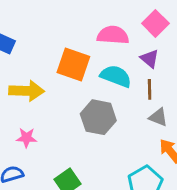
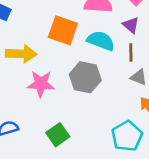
pink star: (27, 138) -> (41, 84), moved, size x1.5

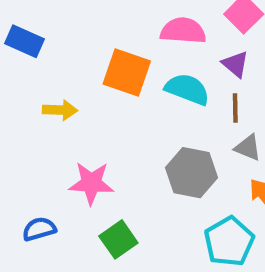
yellow arrow: (21, 54) -> (60, 110), size x0.7
gray hexagon: (85, 77) -> (191, 173), moved
pink star: (41, 84) -> (91, 183), moved

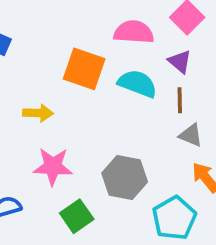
yellow arrow: (60, 110) -> (38, 113), moved
gray hexagon: (191, 173) -> (125, 178), moved

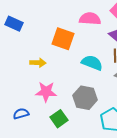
cyan semicircle: (137, 84) -> (92, 63), moved

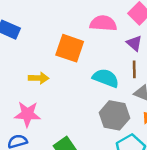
pink star: (46, 92) -> (27, 114), moved
gray hexagon: (85, 98) -> (114, 115), moved

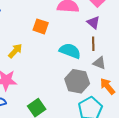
orange square: (70, 48) -> (41, 26), size x0.7
yellow arrow: (39, 78) -> (15, 51), turned -49

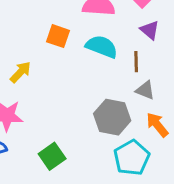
purple triangle: (93, 22) -> (150, 30), moved
cyan semicircle: (70, 51) -> (102, 47), moved

